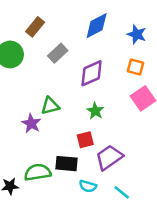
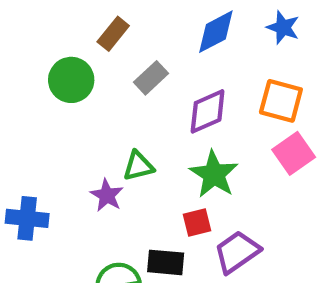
blue star: (137, 34) -> (283, 27), moved
orange square: (135, 67) -> (281, 101), size x1.5
green star: (95, 111) -> (214, 174), size x1.6

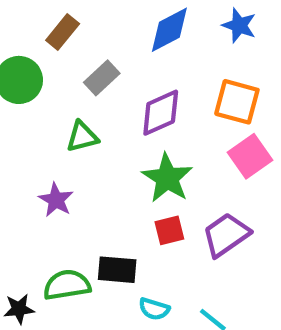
green triangle: (138, 166) -> (82, 137), moved
red square: (197, 223) -> (169, 230), moved
purple trapezoid: (237, 252) -> (226, 235), moved

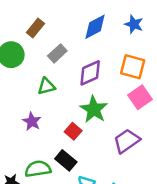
red square: (169, 230) -> (73, 131), moved, turned -35
black rectangle: (117, 270) -> (66, 160), turned 35

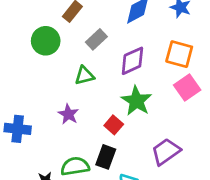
purple trapezoid: (127, 141) -> (166, 152), moved
black rectangle: (66, 160) -> (106, 157), turned 70

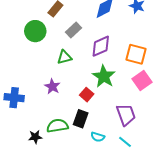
orange square: (179, 54) -> (136, 54), moved
pink square: (187, 88) -> (142, 80), moved
purple trapezoid: (166, 152) -> (126, 115), turned 105

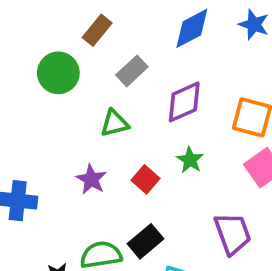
green star: (104, 76) -> (190, 160), size x0.6
red square: (87, 95) -> (145, 179), moved
black rectangle: (81, 119) -> (145, 241), turned 30

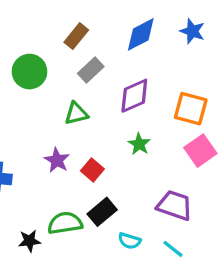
brown rectangle: (97, 30) -> (76, 36), moved
red square: (145, 179) -> (92, 170), moved
purple trapezoid: (233, 234) -> (175, 205), turned -51

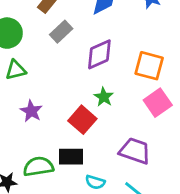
green triangle: (76, 113) -> (16, 70), moved
red square: (92, 170) -> (82, 120), moved, size x1.4
black rectangle: (102, 212) -> (71, 157), turned 40

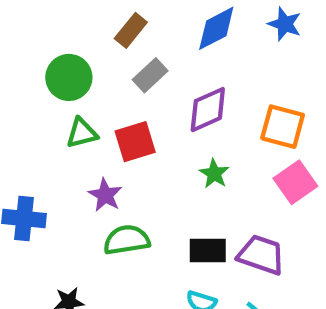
red square: (82, 120) -> (135, 142), moved, turned 32
black rectangle: (71, 157) -> (208, 251), moved
green semicircle: (38, 167) -> (127, 240), moved

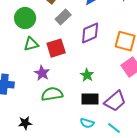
green star: (214, 174) -> (87, 75), moved
purple trapezoid: (261, 255) -> (115, 101), turned 120

